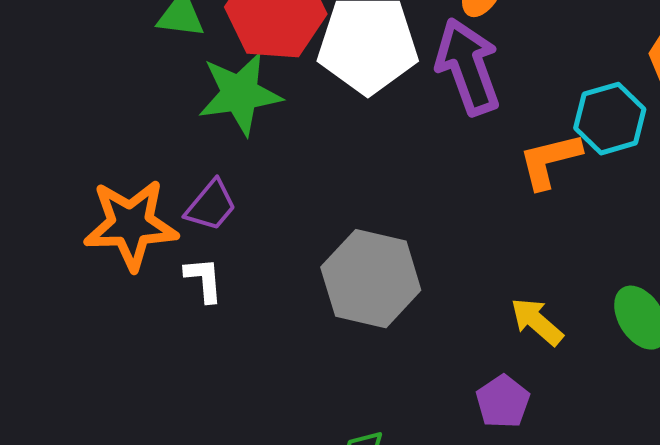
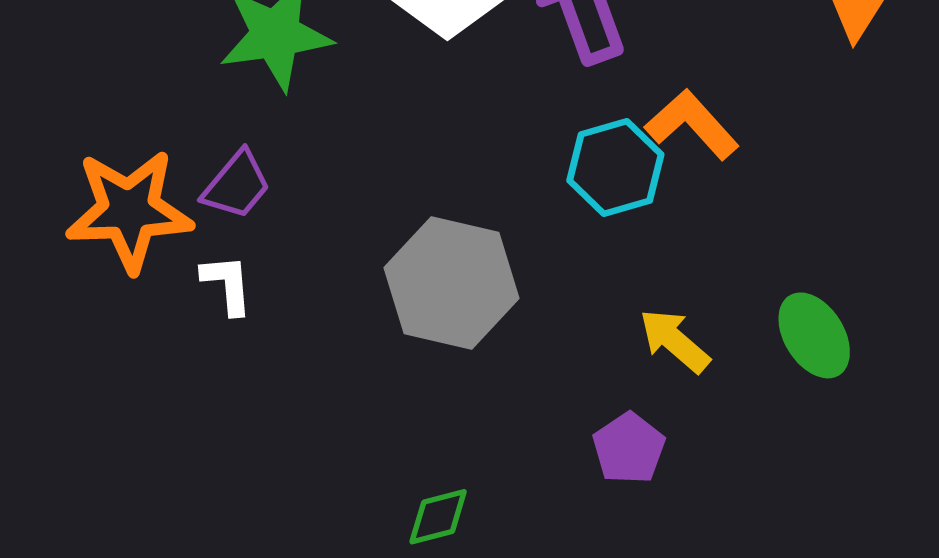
cyan hexagon: (610, 119) -> (615, 168), moved
orange L-shape: (550, 161) -> (692, 125), turned 62

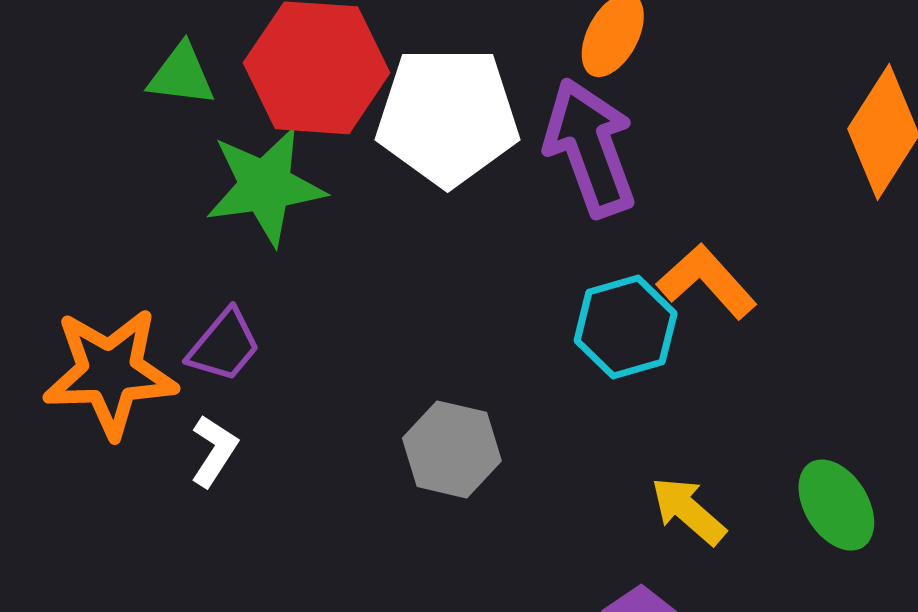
gray hexagon: (452, 283) -> (452, 449), size x0.7
white L-shape: (227, 284) -> (214, 451), turned 38

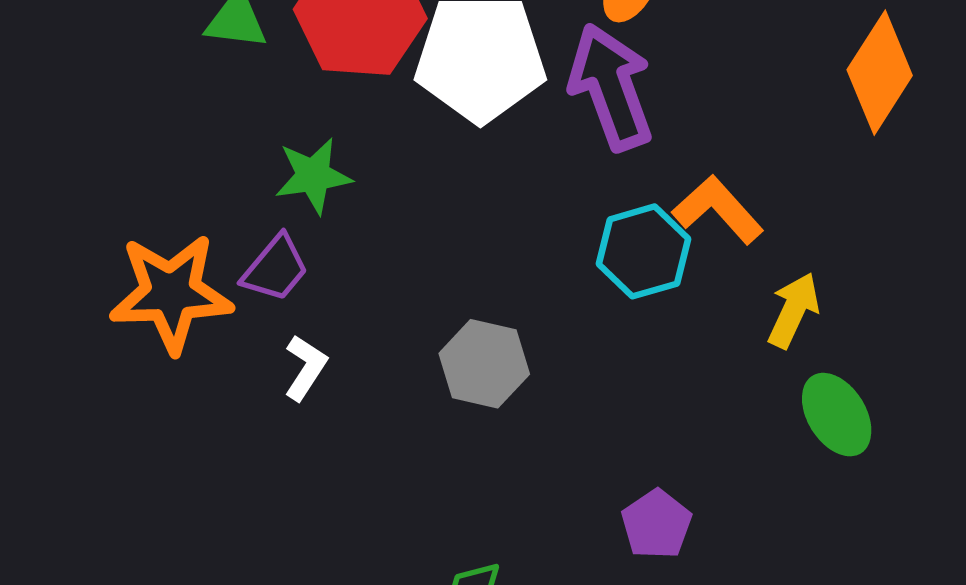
green star: (265, 186) -> (313, 176), moved, size x0.7
white L-shape: (214, 451) -> (305, 368), moved
yellow arrow: (688, 511) -> (794, 310), moved, turned 74

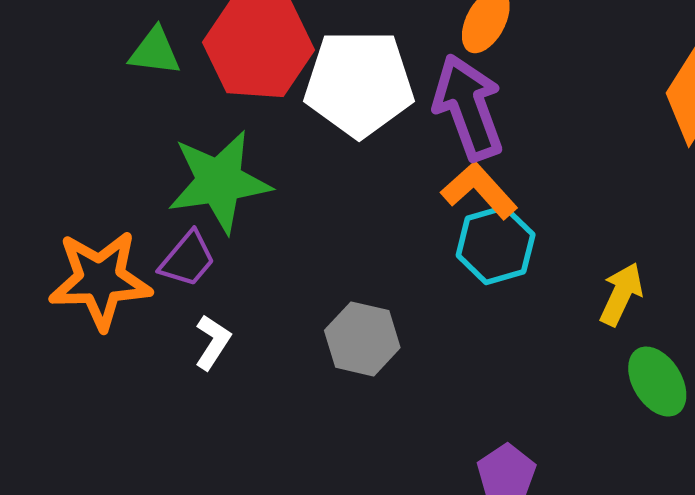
green star: (313, 176) -> (219, 182), size x1.6
orange L-shape: (718, 210) -> (479, 190), moved

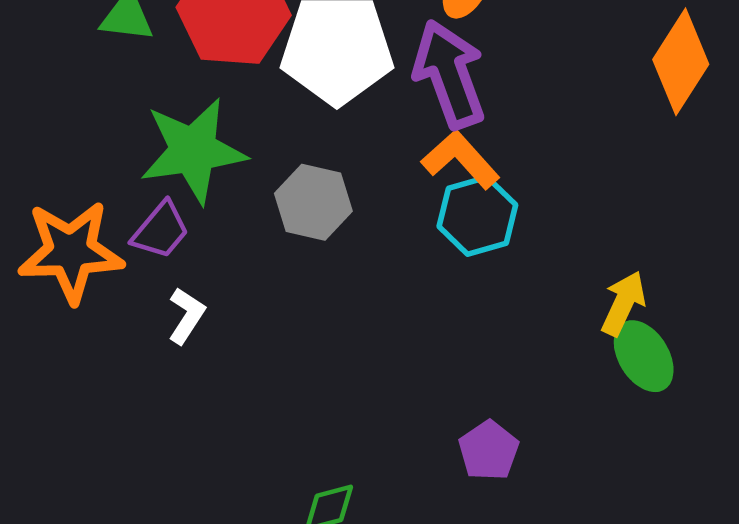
yellow arrow: (621, 294) -> (623, 303), moved
gray hexagon: (362, 339) -> (313, 202), moved

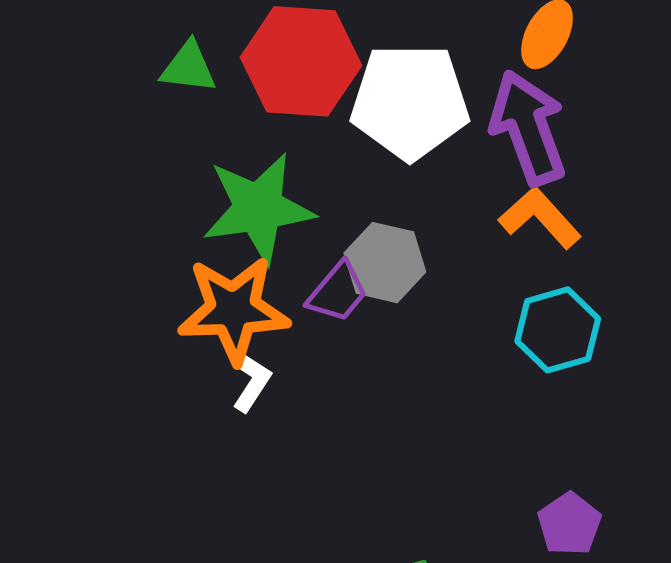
cyan hexagon: (477, 216) -> (558, 330), moved
purple trapezoid: (161, 230) -> (338, 292), moved
orange star: (71, 252) -> (234, 310), moved

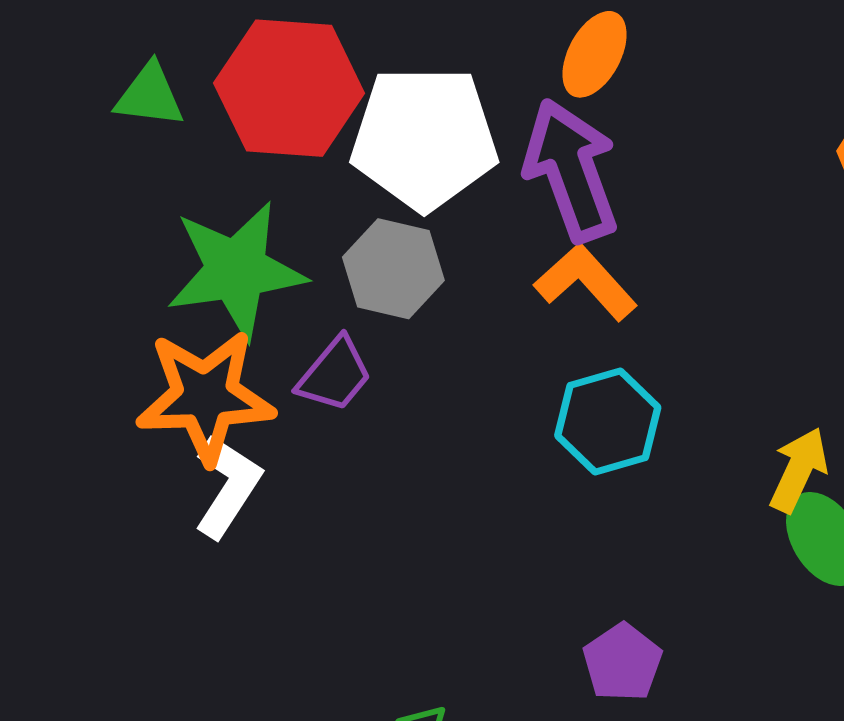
gray hexagon: (385, 263) -> (393, 269), moved
white L-shape: (251, 382) -> (227, 486), size x1.4

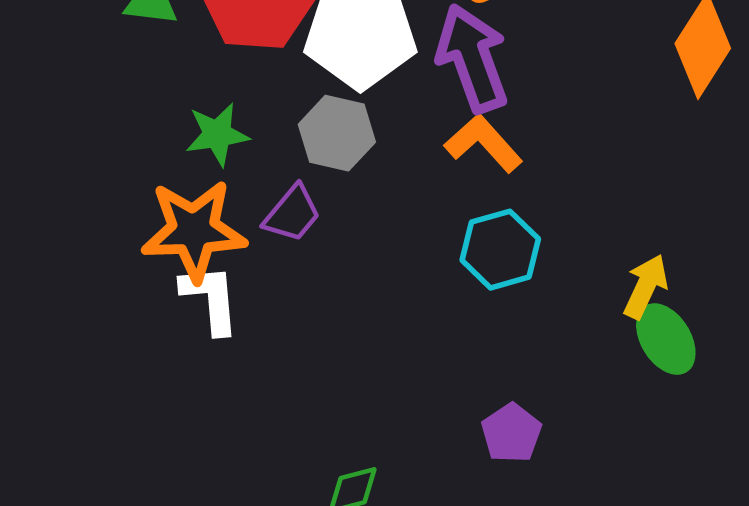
green star: (236, 270) -> (217, 134), size x0.6
white L-shape: (227, 486) -> (211, 299), turned -38

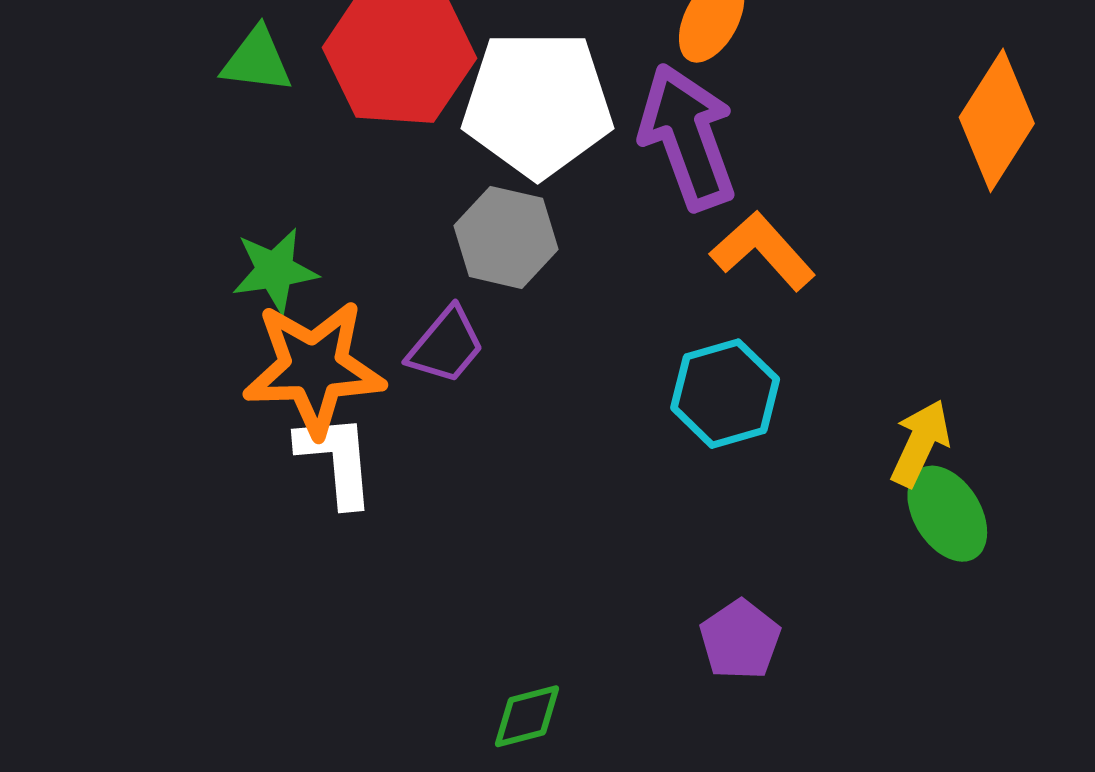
green star: (217, 134) -> (275, 270), moved
orange L-shape: (483, 143) -> (763, 251), moved

